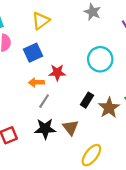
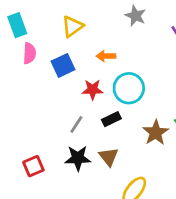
cyan circle: (100, 59) -> (129, 88), moved
orange arrow: (36, 82) -> (106, 56), moved
black rectangle: (87, 100) -> (111, 119), moved, turned 32

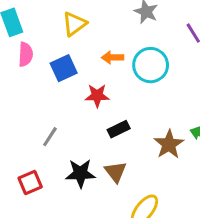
cyan circle: (129, 88) -> (151, 65), moved
gray line: (76, 125) -> (50, 137), moved

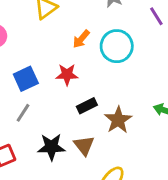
orange arrow: (112, 57) -> (81, 39), turned -48
blue square: (64, 68) -> (26, 79), moved
brown star: (169, 144) -> (118, 120), moved

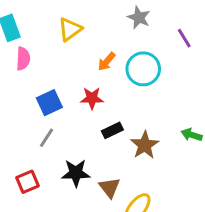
brown triangle: (84, 145) -> (110, 188), moved

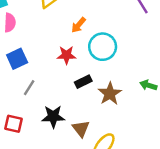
cyan circle: (143, 69) -> (103, 47), moved
blue square: (49, 103) -> (17, 59), moved
red square: (27, 182) -> (13, 124), turned 36

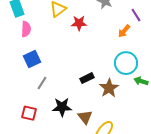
orange arrow: (78, 25) -> (124, 31), moved
cyan circle: (103, 47) -> (126, 63), moved
red star: (66, 55) -> (79, 23), moved

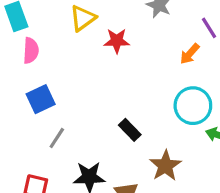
black rectangle: (87, 78) -> (130, 130), turned 72
brown star: (109, 88) -> (165, 166), moved

